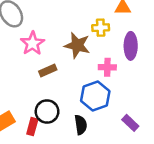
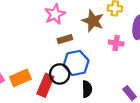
blue hexagon: (95, 96) -> (76, 63), moved
red rectangle: (32, 127) -> (45, 85), size x1.5

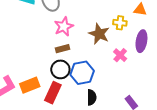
brown rectangle: (65, 39) -> (63, 49), moved
pink cross: (116, 43) -> (120, 55), turned 32
black circle: (60, 74) -> (60, 69), moved

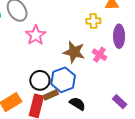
brown star: (99, 34) -> (74, 52), moved
brown rectangle: (63, 49) -> (51, 95), moved
black semicircle: (92, 97) -> (77, 104), turned -49

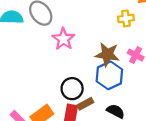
blue hexagon: (63, 80) -> (109, 75), moved

